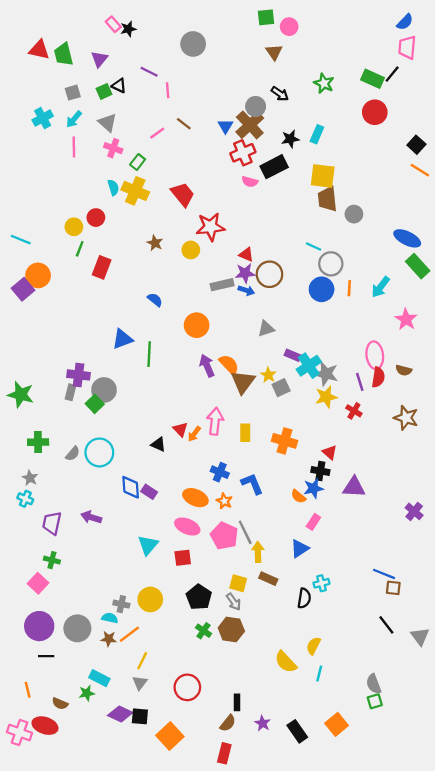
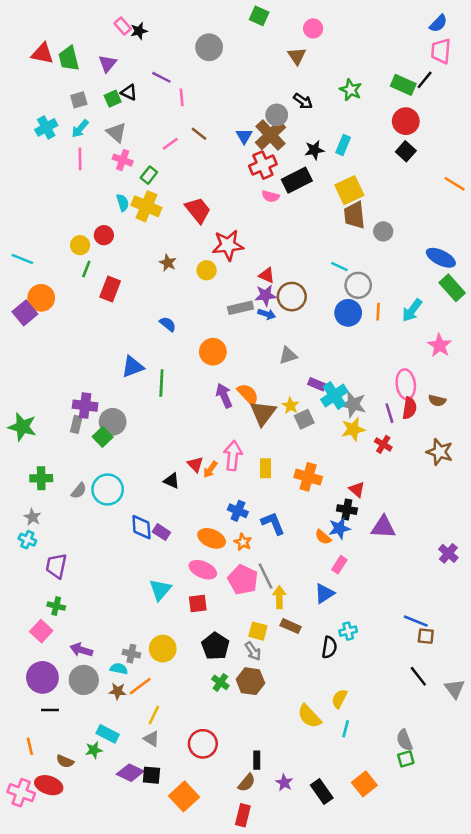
green square: (266, 17) -> (259, 16), moved, turned 30
black square: (416, 145) -> (406, 151), moved
yellow square: (323, 176) -> (349, 190), turned -32
purple arrow: (91, 517) -> (81, 650), moved
gray triangle: (140, 683) -> (151, 739), turned -35

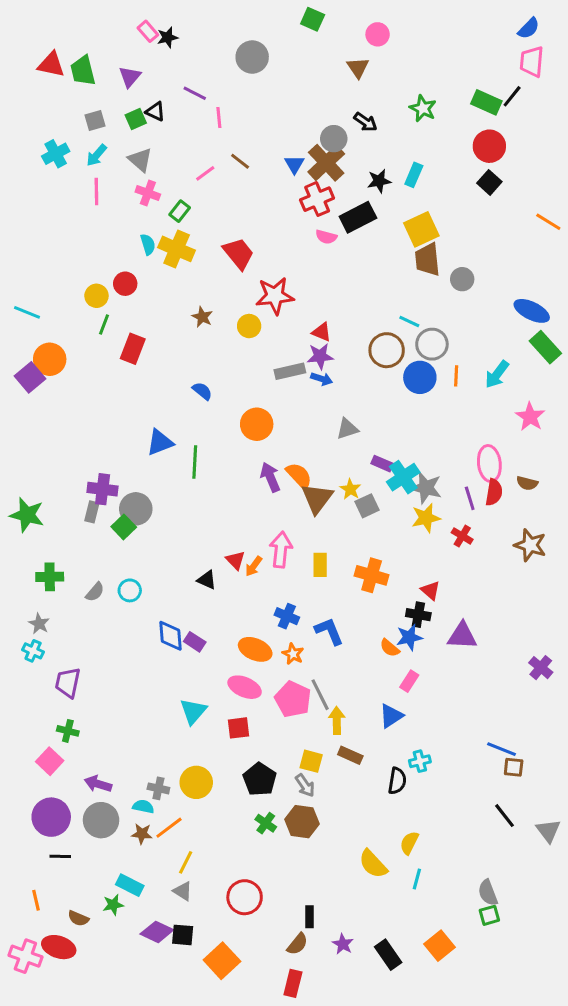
brown circle: (292, 297) -> (387, 350), moved
cyan circle: (108, 489) -> (130, 590), size x0.6

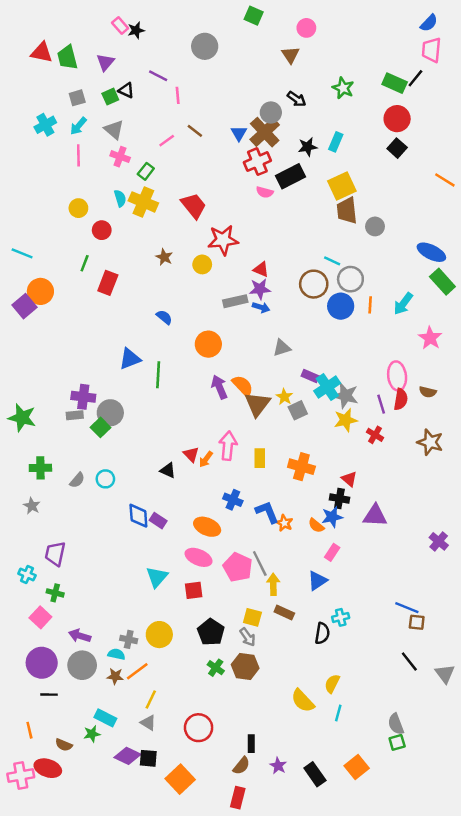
yellow circle: (96, 296) -> (78, 208), moved
gray rectangle: (92, 512) -> (75, 415), turned 70
cyan cross: (33, 651) -> (27, 575), moved
orange star: (293, 654) -> (284, 523), moved
pink cross: (25, 956) -> (21, 775), turned -30

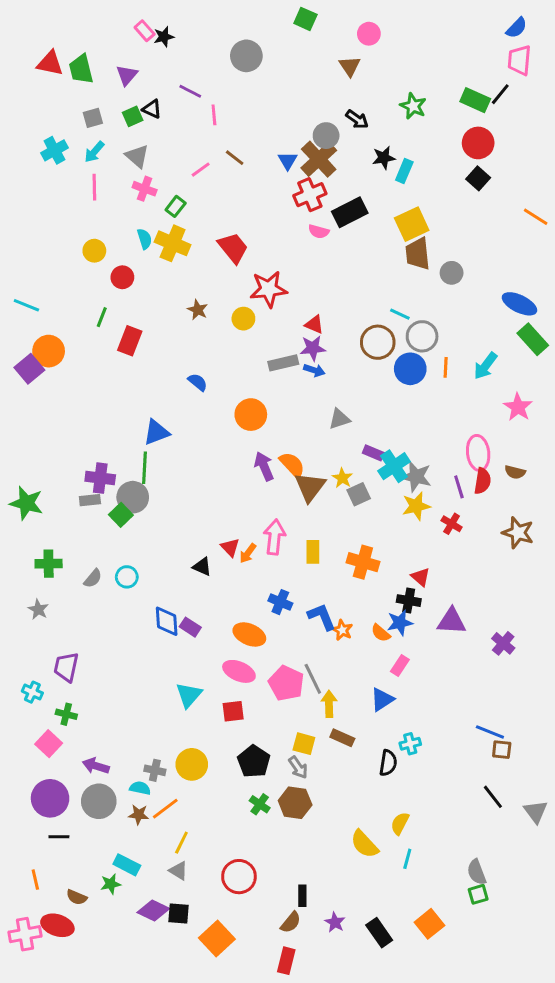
black star: (308, 147) -> (384, 158), moved
green line: (158, 375) -> (145, 468), moved
purple cross: (439, 541) -> (503, 643), moved

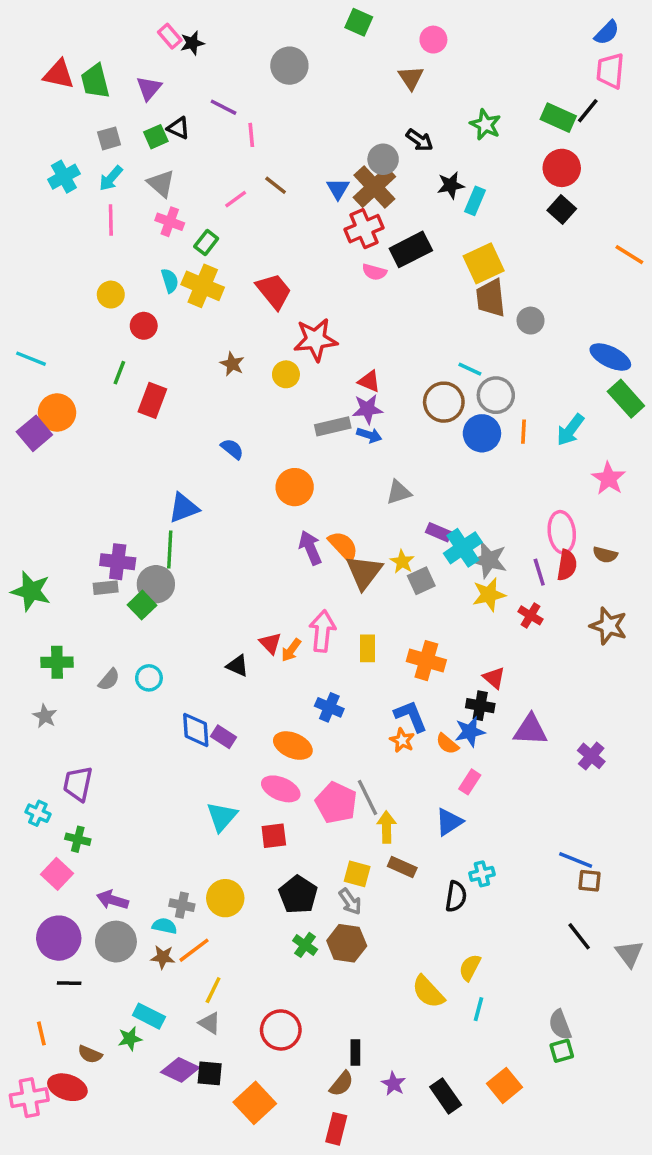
blue L-shape: (322, 617) -> (411, 716), moved

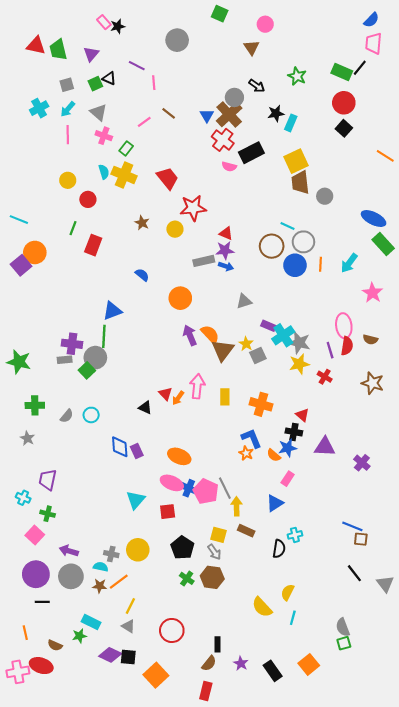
red cross: (364, 229) -> (223, 140), turned -30
blue cross: (329, 707) -> (189, 488), moved
purple rectangle: (224, 737) -> (137, 451), turned 32

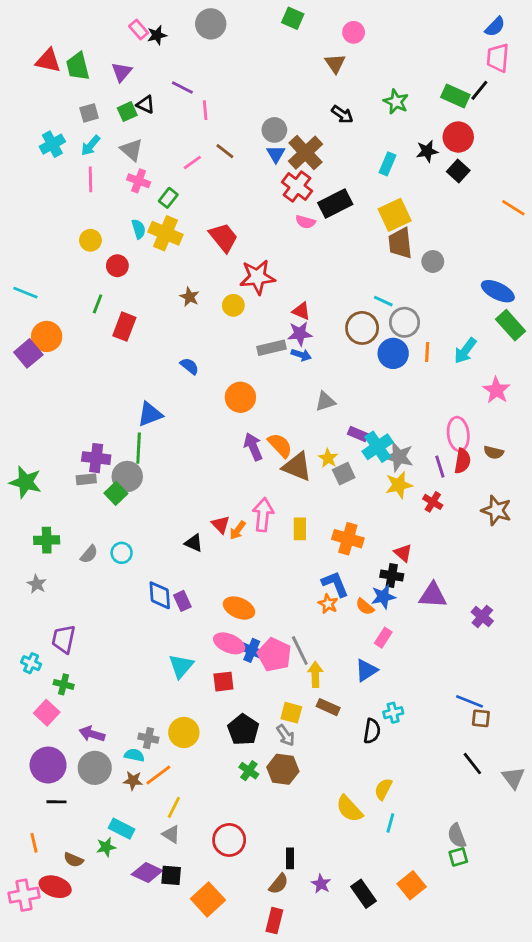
gray circle: (177, 40) -> (211, 24), moved
gray circle: (234, 97) -> (274, 130), moved
black star: (276, 113) -> (427, 151), moved
brown triangle: (223, 350) -> (297, 467), turned -45

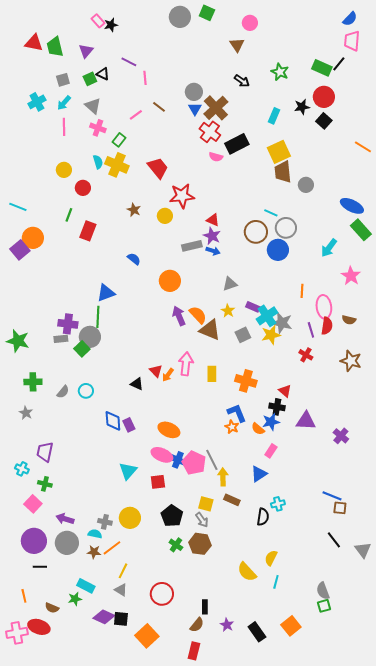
gray circle: (211, 24) -> (180, 17), moved
purple star: (300, 334) -> (212, 236), turned 30
orange line: (427, 352) -> (302, 291), moved
yellow star: (328, 458) -> (228, 311), moved
yellow star: (399, 485) -> (271, 335), moved

